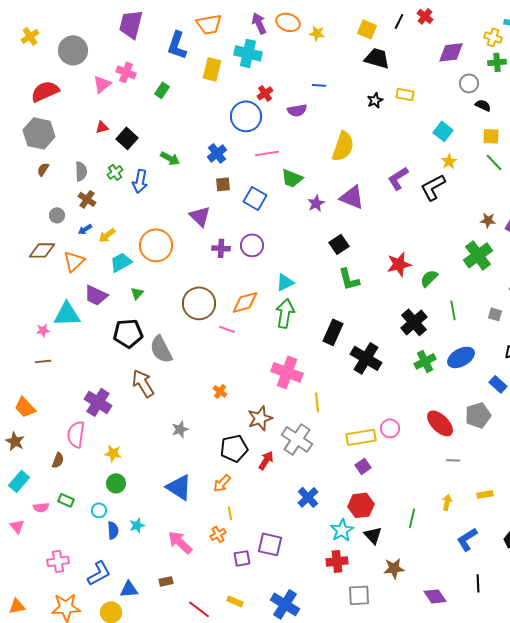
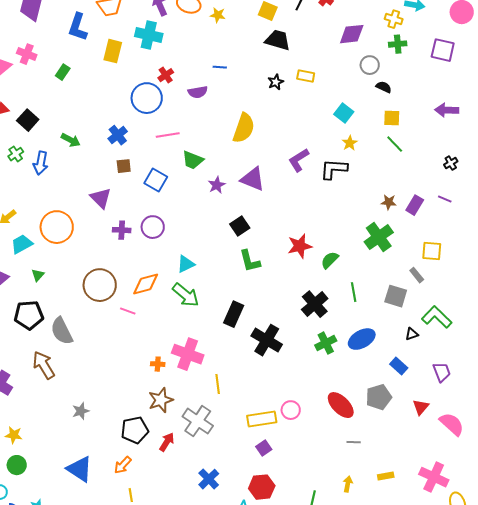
black L-shape: (433, 187) -> (334, 169), turned 32
green arrow: (285, 313) -> (186, 295), turned 120
gray square: (495, 314) -> (396, 296), size x1.6
orange cross: (220, 391) -> (158, 364), moved, turned -32

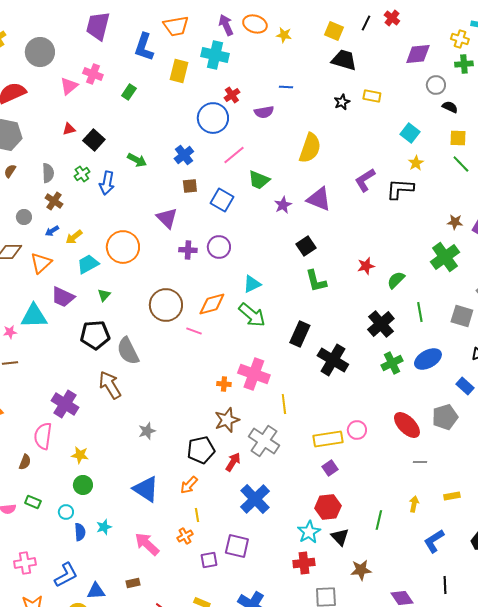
pink line: (168, 135) -> (234, 155), turned -30
red star: (300, 246) -> (366, 266), size x0.7
blue cross: (209, 479) -> (255, 499), moved, size x1.4

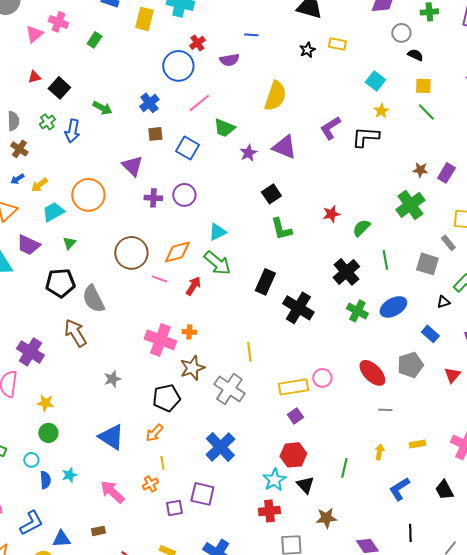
green cross: (392, 363) -> (357, 311), turned -35
pink cross: (254, 374) -> (160, 340), moved
red arrow: (233, 462) -> (193, 286), moved

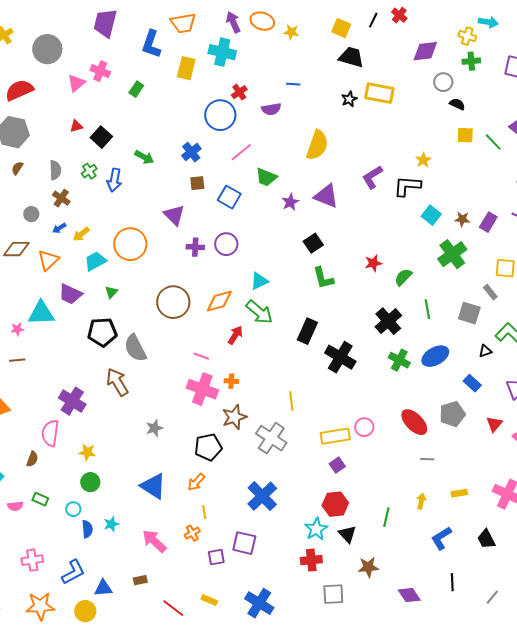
yellow rectangle: (337, 44) -> (379, 93), size x1.6
cyan square: (375, 81) -> (431, 215), moved
green line: (426, 112) -> (493, 142), moved
pink line: (159, 279) -> (201, 356), moved

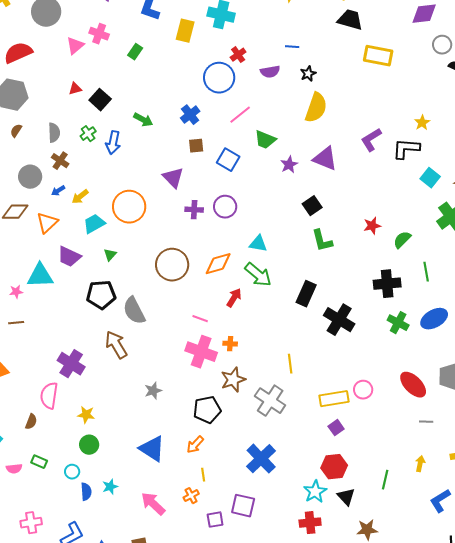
black star: (349, 99) -> (308, 74), moved
gray circle: (31, 214) -> (30, 177), size x1.5
cyan triangle: (259, 281) -> (258, 244), turned 36
black cross: (388, 321) -> (387, 284), turned 36

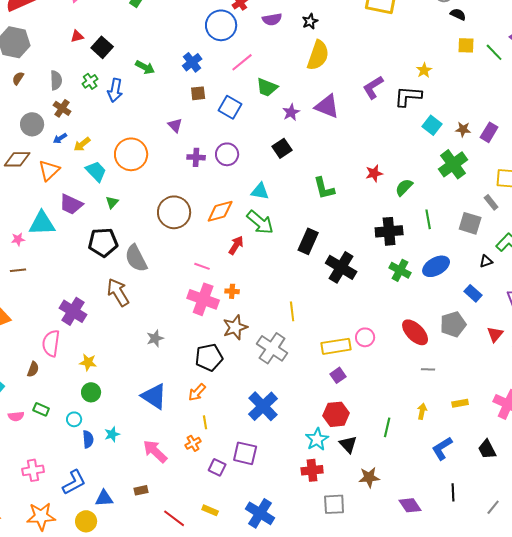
purple triangle: (173, 178) -> (175, 125), size x0.7
black square: (312, 206) -> (282, 148), moved
cyan trapezoid: (94, 224) -> (96, 171), turned 75
purple square: (215, 520) -> (217, 467), turned 36

